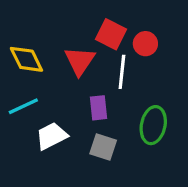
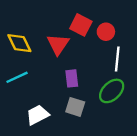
white line: (122, 72) -> (117, 59), moved
green ellipse: (153, 125) -> (112, 91), turned 35
white trapezoid: (51, 136) -> (38, 115), moved

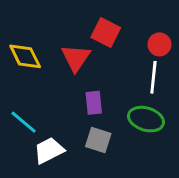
red circle: (106, 32) -> (159, 44), moved
cyan line: (17, 77) -> (24, 122), moved, turned 65
green ellipse: (112, 91) -> (146, 119), turned 60

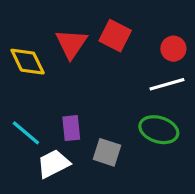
red triangle: (76, 58) -> (71, 44), moved
white line: (153, 77) -> (167, 84), turned 68
purple rectangle: (94, 103) -> (71, 128), moved

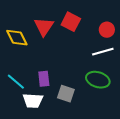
white trapezoid: (53, 164) -> (33, 101), turned -150

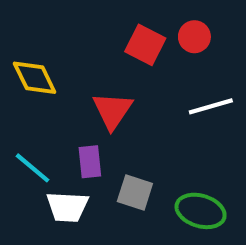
red triangle: (44, 27) -> (112, 111), moved
red circle: (107, 30) -> (194, 37), moved
green ellipse: (98, 80) -> (201, 211), moved

